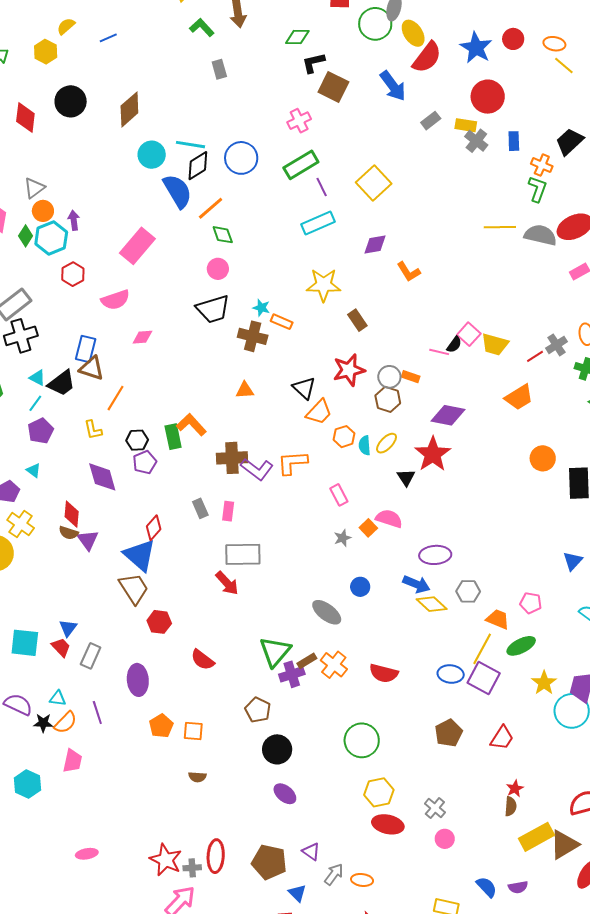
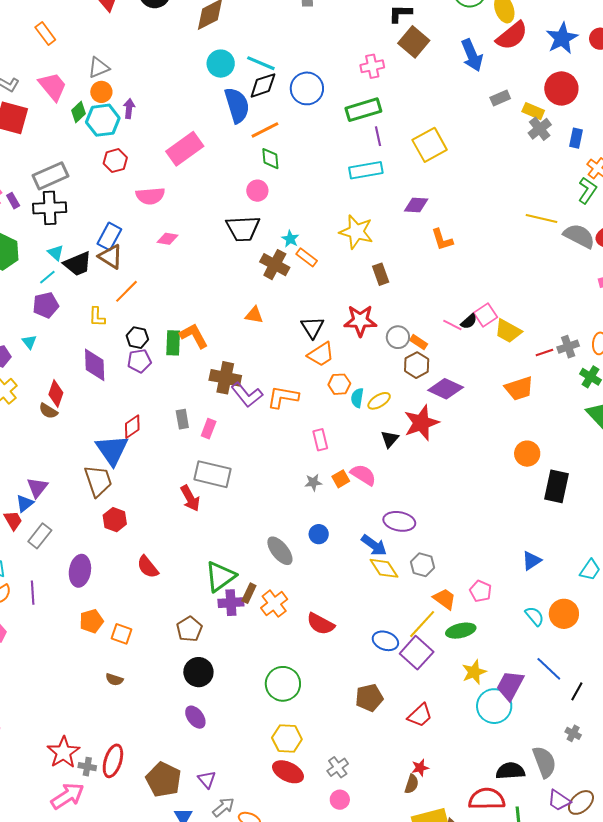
brown hexagon: (388, 399) -> (417, 365), moved
purple triangle: (88, 540) -> (37, 487), moved
brown rectangle: (307, 661) -> (249, 593), turned -48

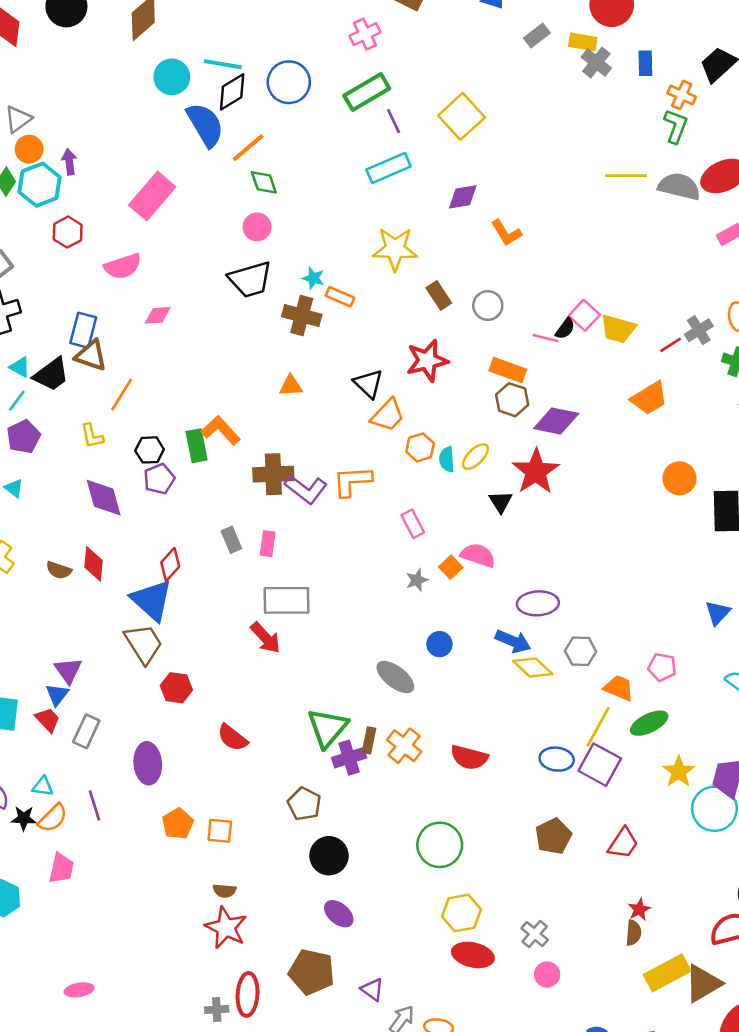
gray circle: (398, 337) -> (488, 305), moved
orange rectangle: (419, 342) -> (508, 370), size x1.5
red diamond: (56, 394) -> (94, 564), moved
red star: (63, 752) -> (226, 928), moved
brown pentagon: (164, 780) -> (312, 972), moved

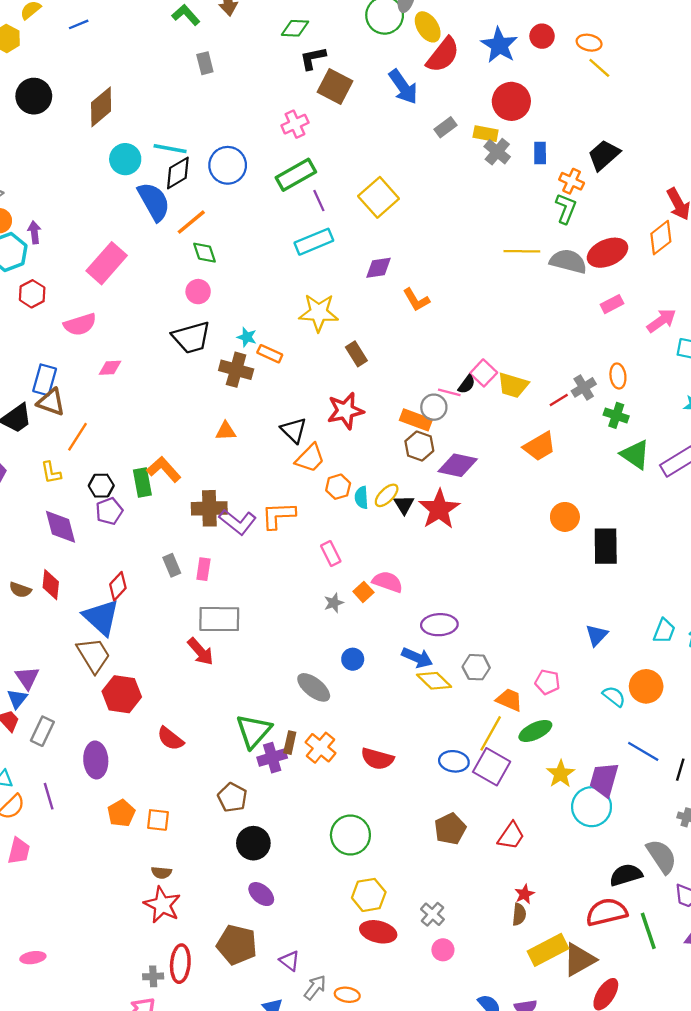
gray circle: (488, 305) -> (434, 407), moved
black triangle: (501, 502) -> (404, 505), moved
red hexagon: (176, 688) -> (122, 694), size x1.4

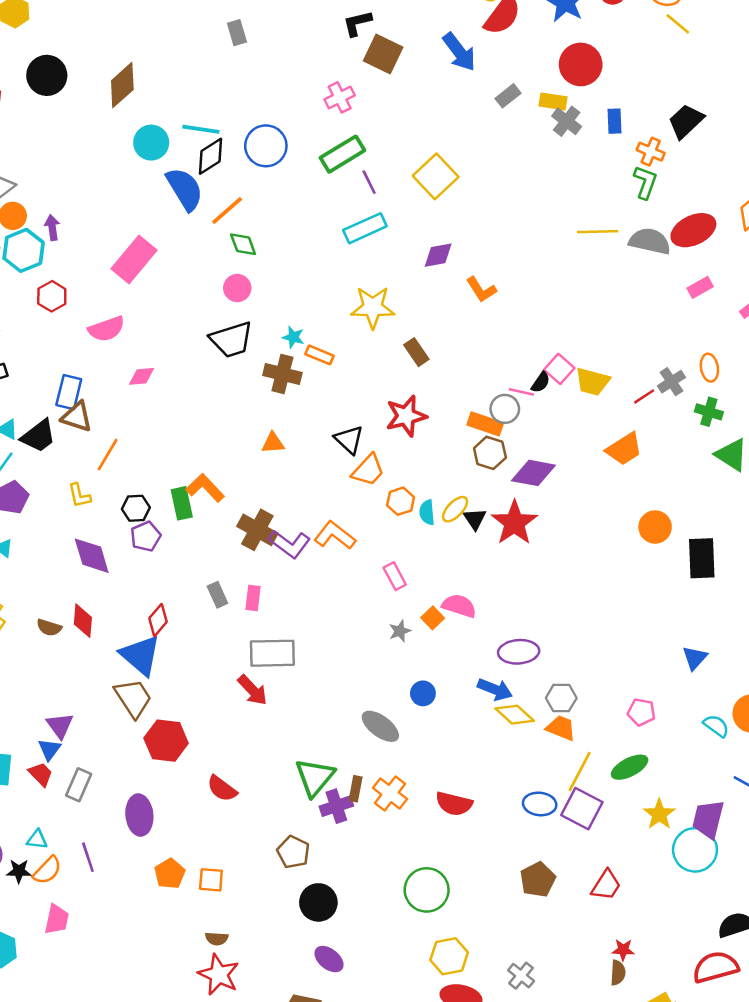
brown cross: (209, 508) -> (257, 530), turned 32
orange L-shape: (278, 515) -> (335, 535), turned 42
orange trapezoid: (509, 700) -> (561, 728), moved
red star: (524, 894) -> (623, 950), turned 30

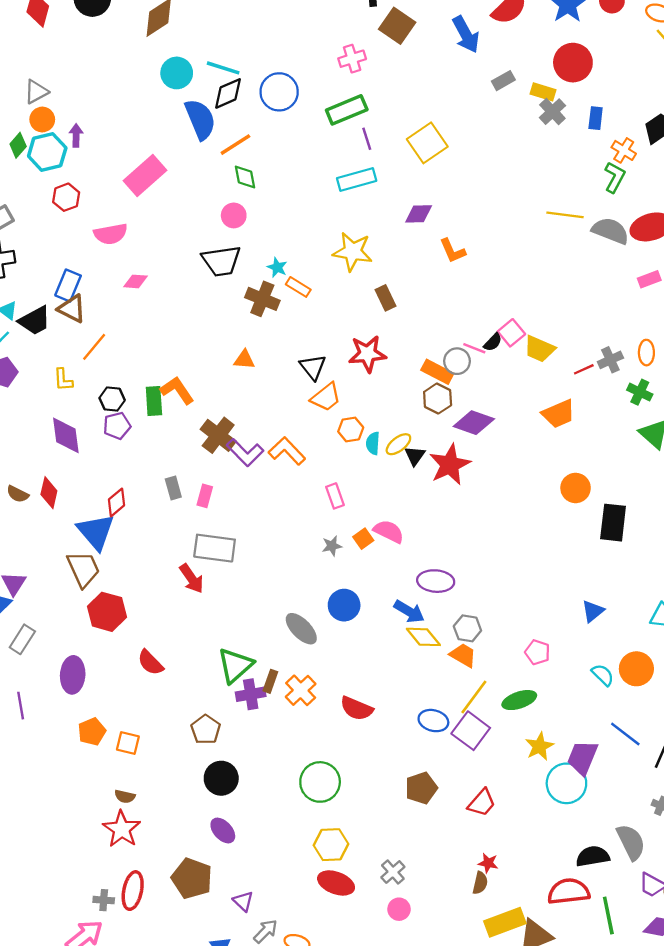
blue circle: (423, 693) -> (344, 605), size x1.4

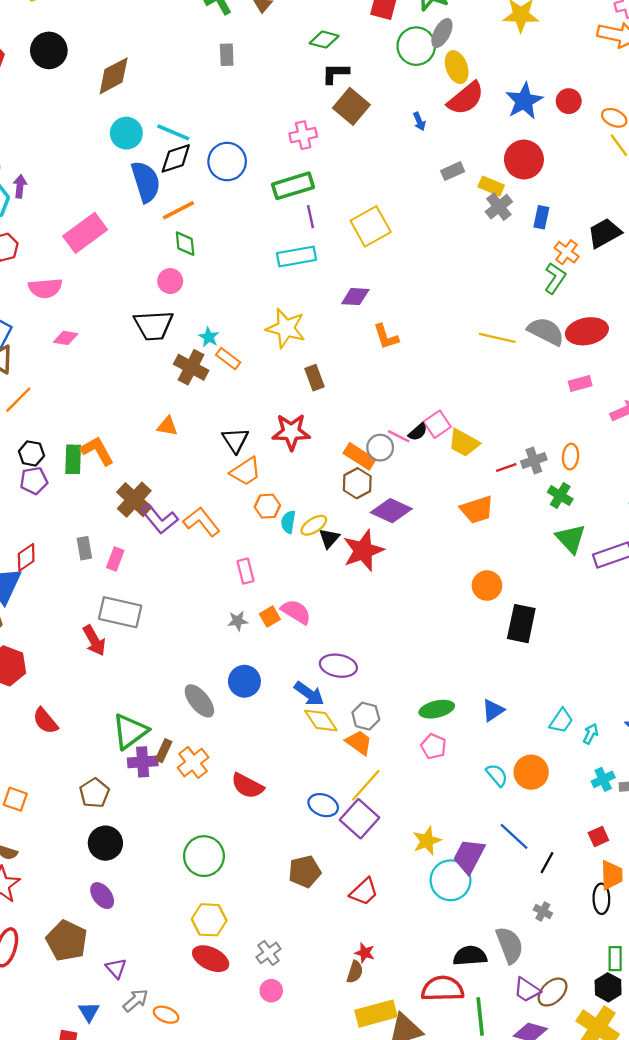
blue arrow: (466, 34) -> (419, 121), size x0.5
yellow line: (565, 215) -> (497, 338), moved
green ellipse: (519, 700) -> (437, 709), moved

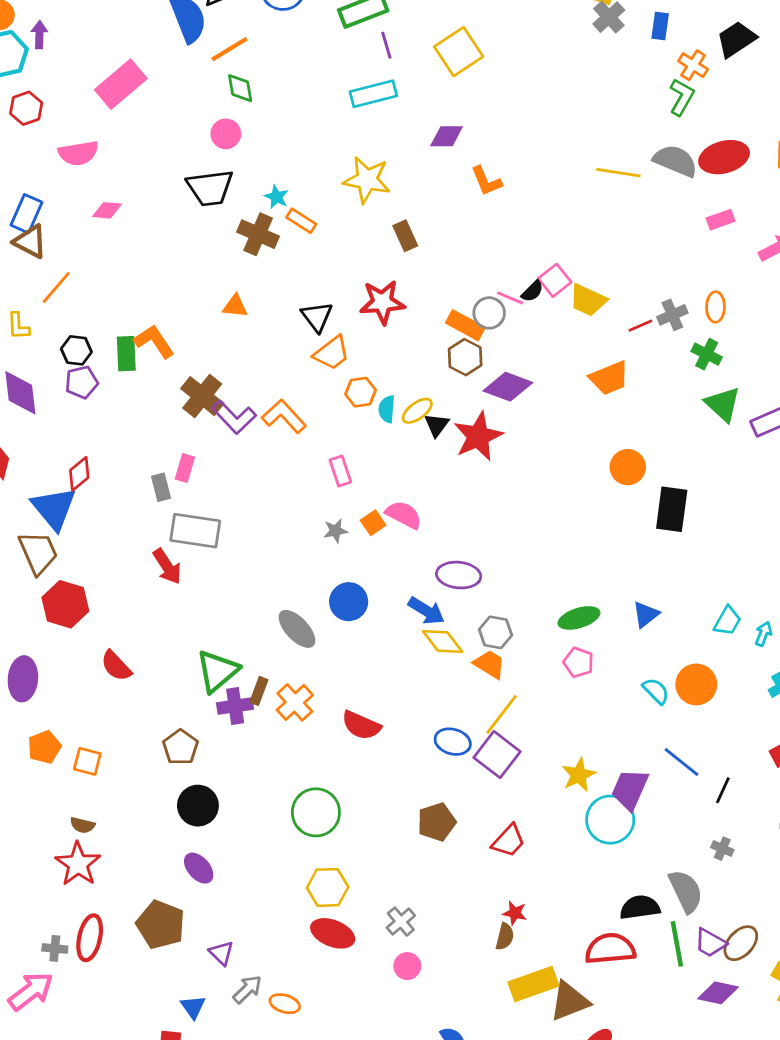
gray rectangle: (84, 548) -> (161, 487), moved
green line: (480, 1016) -> (677, 944), moved

